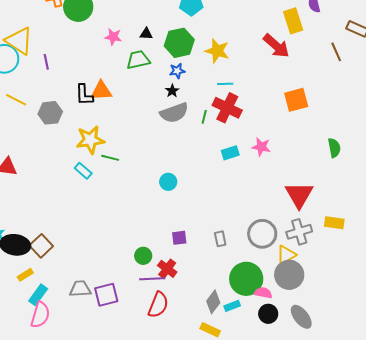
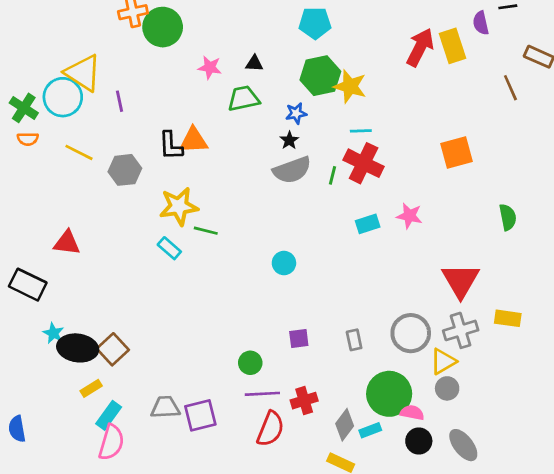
green hexagon: (179, 43) -> (320, 76), moved
red arrow: (276, 46) -> (420, 47), moved, turned -104
red cross: (167, 269) -> (304, 401), moved, turned 36
gray circle: (289, 275) -> (447, 388), size x0.6

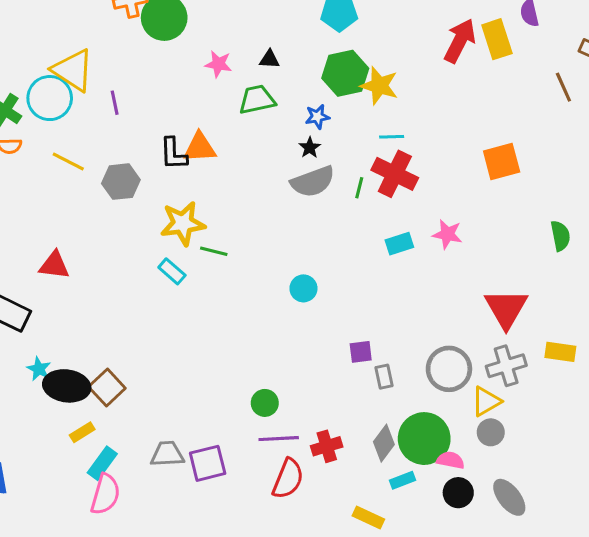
purple square: (299, 339) -> (361, 352), moved
gray diamond: (345, 425) -> (384, 443), moved

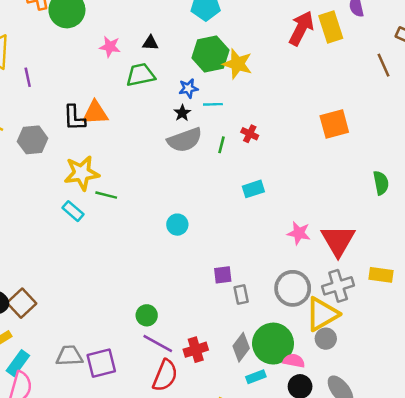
cyan line: (392, 137) -> (213, 104), moved
red cross: (395, 174) -> (250, 134), size x0.5
pink star: (447, 234) -> (299, 233), moved
yellow triangle: (486, 401) -> (322, 314), size x1.4
purple line: (279, 439) -> (158, 344), turned 32

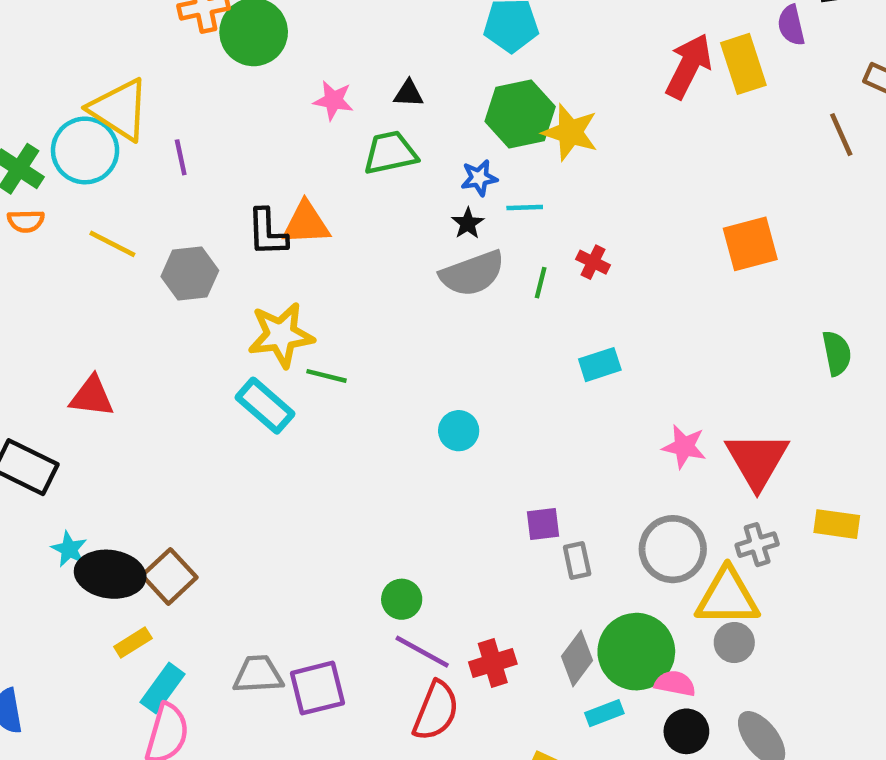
cyan rectangle: (73, 211) -> (265, 406), size x1.4
gray cross: (338, 286) -> (757, 545), size x0.7
yellow triangle: (322, 314) -> (727, 597), turned 30

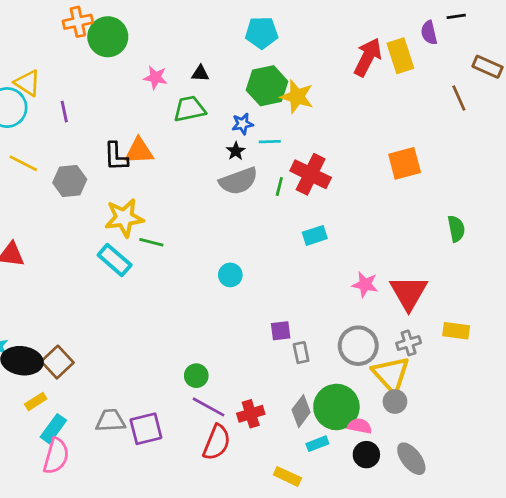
yellow triangle: (119, 109) -> (27, 83), size x0.7
red cross: (593, 262) -> (311, 174), size x2.0
yellow triangle: (727, 597) -> (391, 374), turned 48

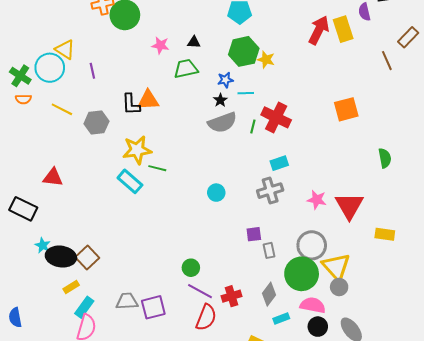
brown rectangle: (488, 67) -> (408, 37), turned -70
yellow star: (297, 97) -> (266, 60), size x0.7
gray cross: (409, 343) -> (270, 191), moved, size x1.4
green circle: (336, 407) -> (302, 274), moved
pink semicircle: (360, 426) -> (313, 305), size x1.4

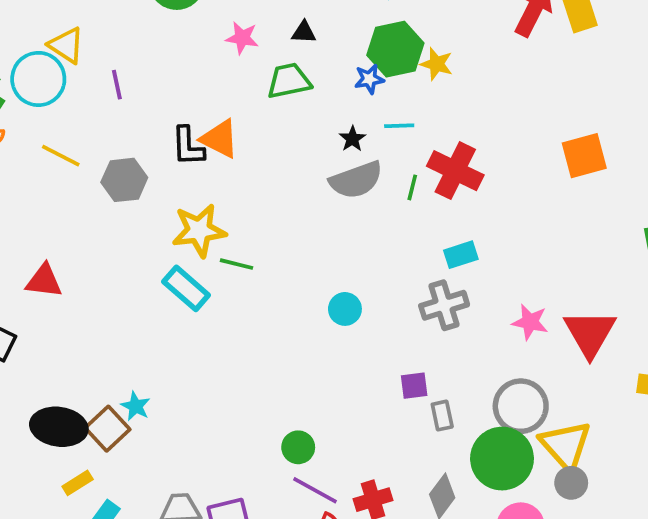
blue star: (225, 80) -> (369, 79), moved
orange triangle: (148, 100) -> (220, 139), turned 30
cyan star: (43, 245) -> (136, 406), moved

